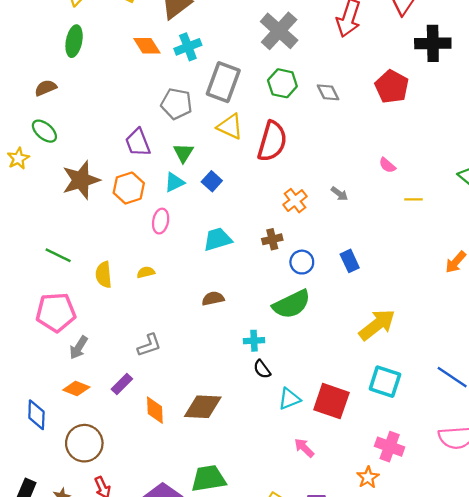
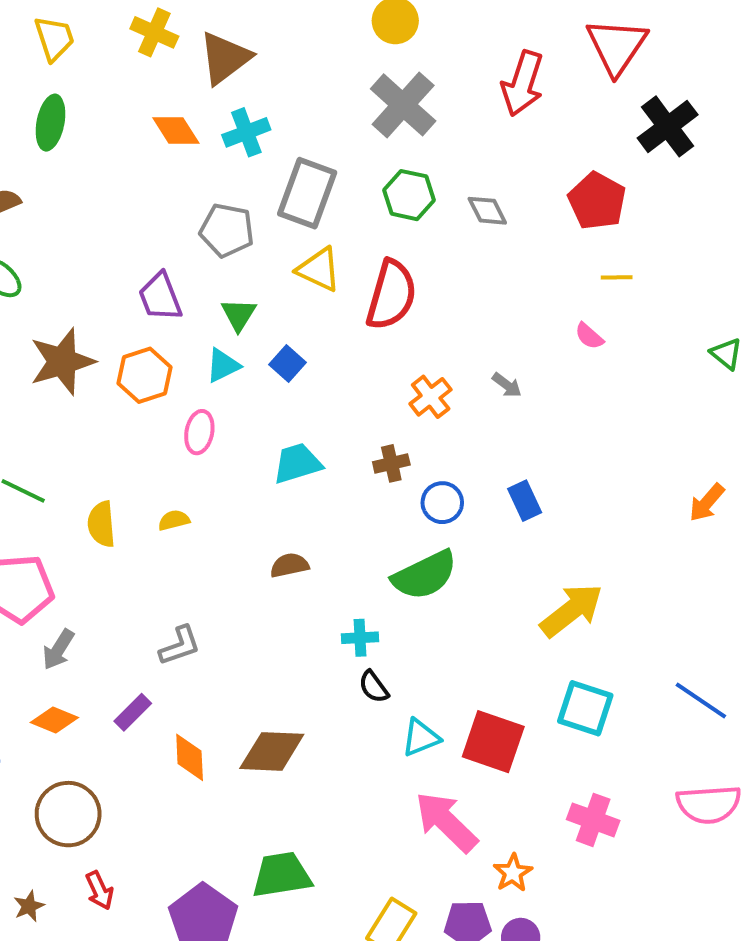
black cross: (433, 43) -> (668, 126), turned -36
yellow line: (413, 199) -> (617, 277), moved
pink arrow: (304, 448) -> (446, 822), size x1.8
orange star: (368, 477) -> (513, 873), moved

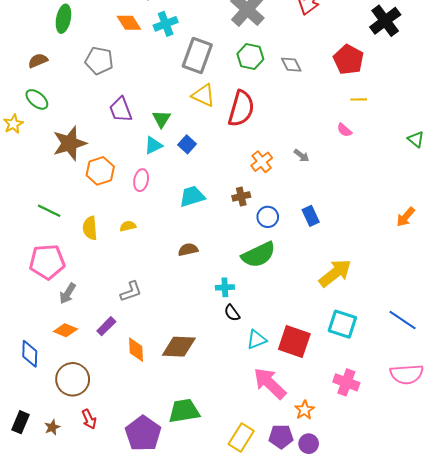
gray pentagon: (227, 230) -> (99, 61), moved
orange hexagon: (145, 375) -> (100, 171), moved

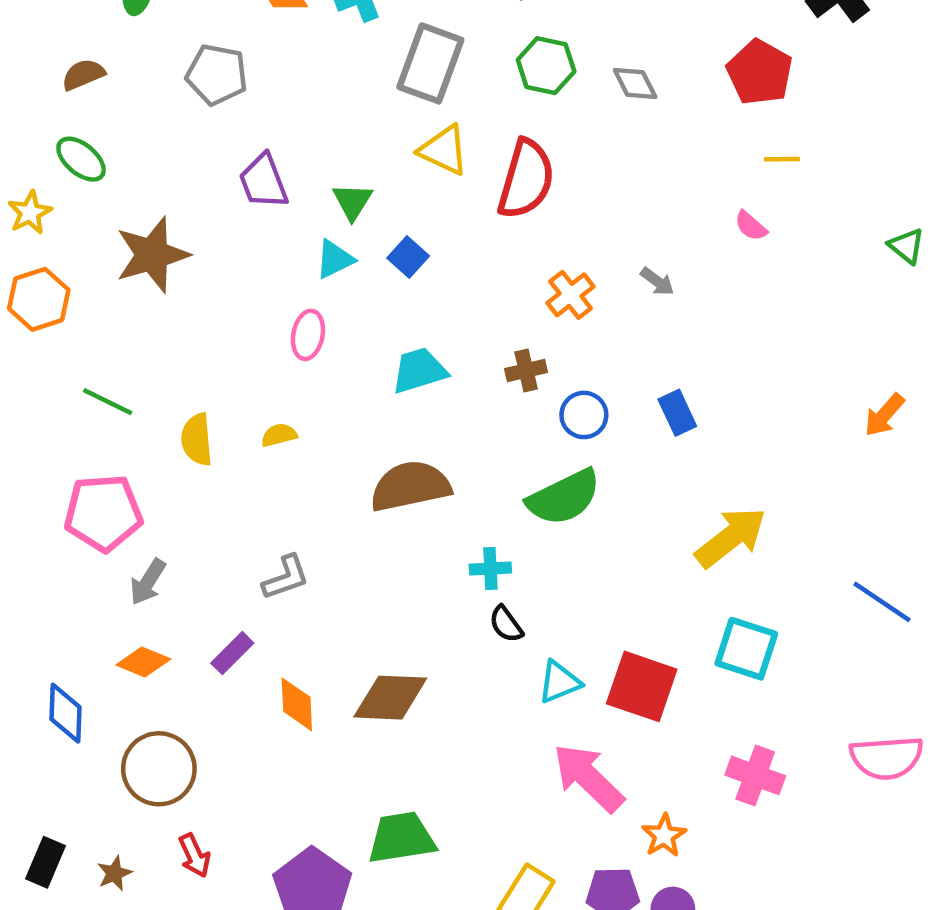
orange hexagon: (100, 171) -> (39, 299), moved
brown semicircle: (188, 250) -> (410, 486), size x1.8
blue line: (403, 320) -> (882, 602), moved

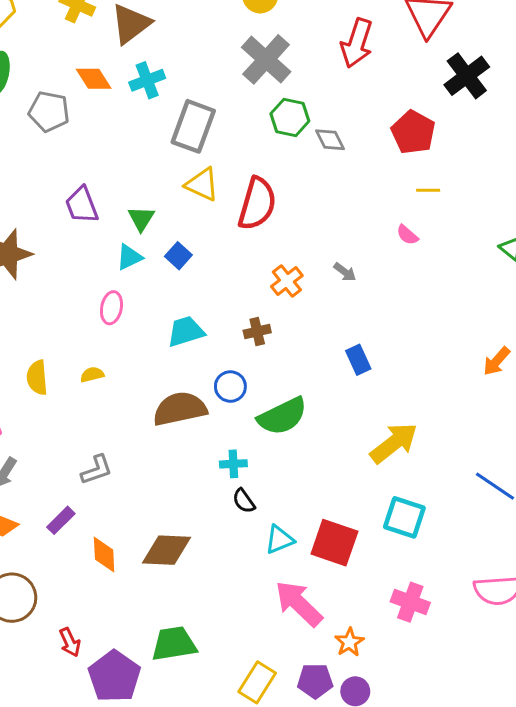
green hexagon: (546, 66) -> (290, 117), moved
gray pentagon: (217, 75) -> (49, 111), moved
blue circle: (584, 415) -> (230, 387), moved
red arrow: (194, 856) -> (70, 642), moved

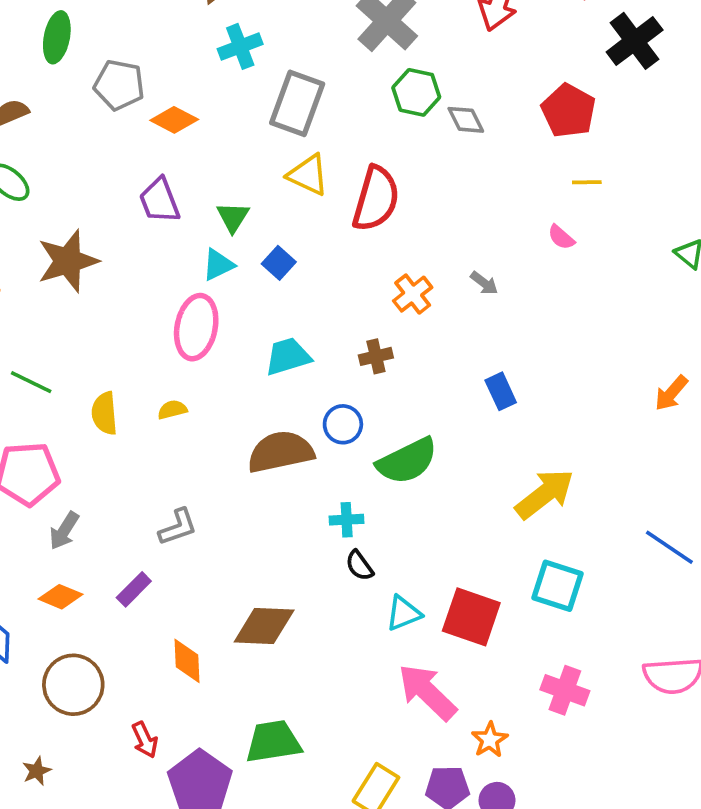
orange diamond: (94, 79) -> (174, 120), moved, turned -30
pink ellipse: (111, 308) -> (196, 327), size x1.6
orange diamond: (104, 555) -> (187, 661), moved

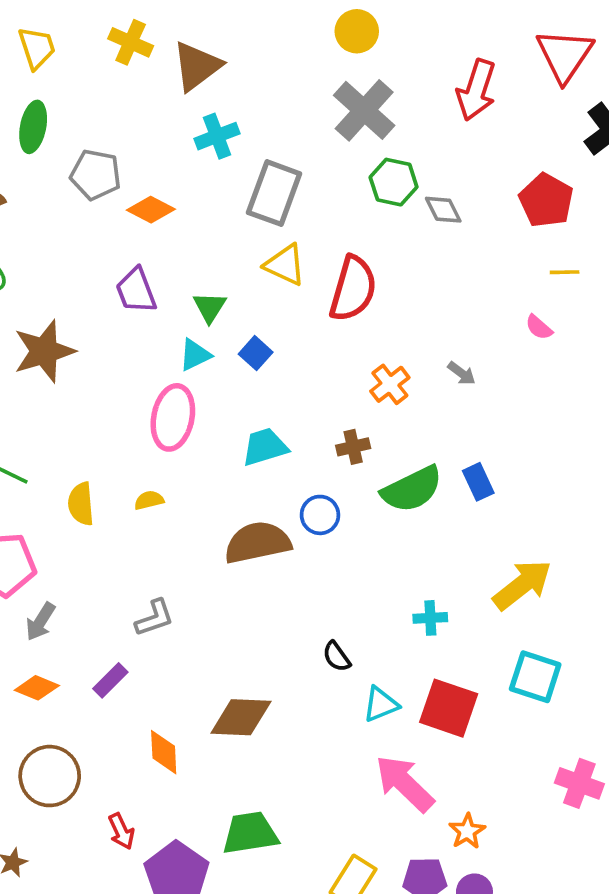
green semicircle: (407, 461) -> (412, 489), moved
cyan cross: (347, 520) -> (430, 618), moved
pink cross: (565, 690) -> (579, 783), moved

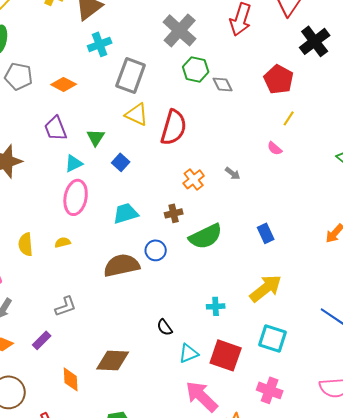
gray pentagon: (96, 175) -> (19, 76), moved
yellow line: (565, 272) -> (289, 118), turned -56
cyan triangle: (195, 355) -> (74, 163), moved
blue rectangle: (478, 482) -> (266, 233), moved
pink cross: (579, 783) -> (270, 390), moved

